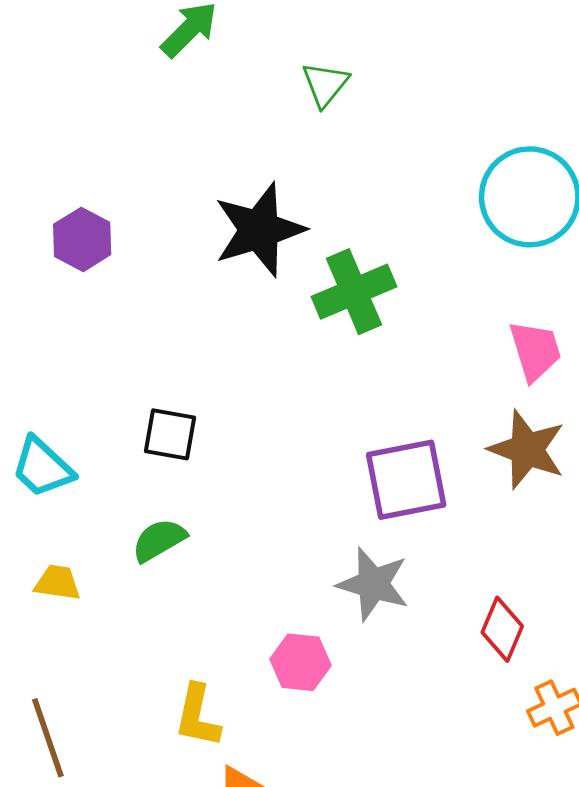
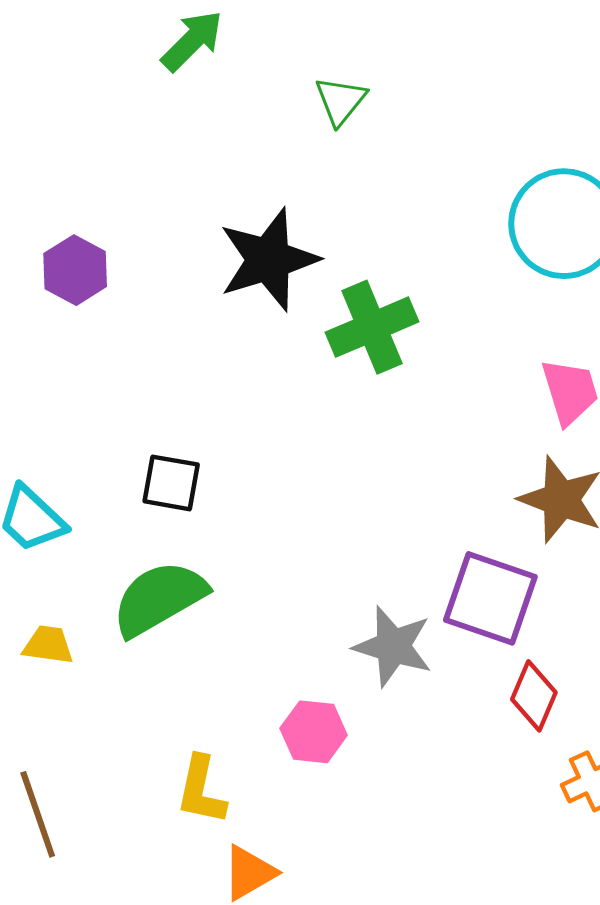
purple square: (406, 480) -> (490, 598), moved, turned 30
green semicircle: (159, 540) -> (159, 598), size x1.6

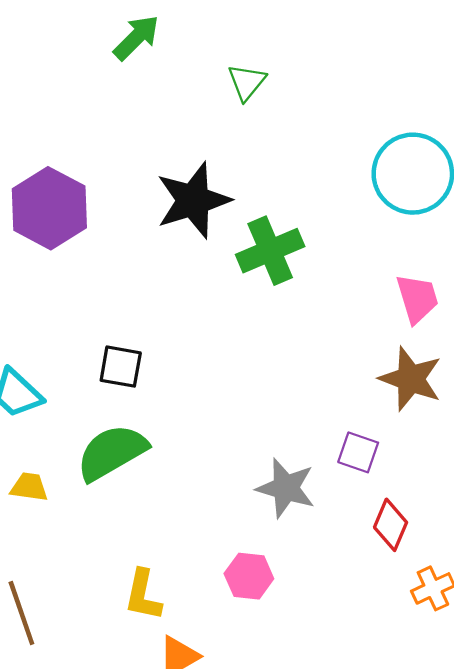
purple hexagon: (75, 270) -> (49, 208), size x1.6
purple square: (490, 598) -> (358, 452), size x0.6
pink hexagon: (314, 732) -> (249, 576), moved

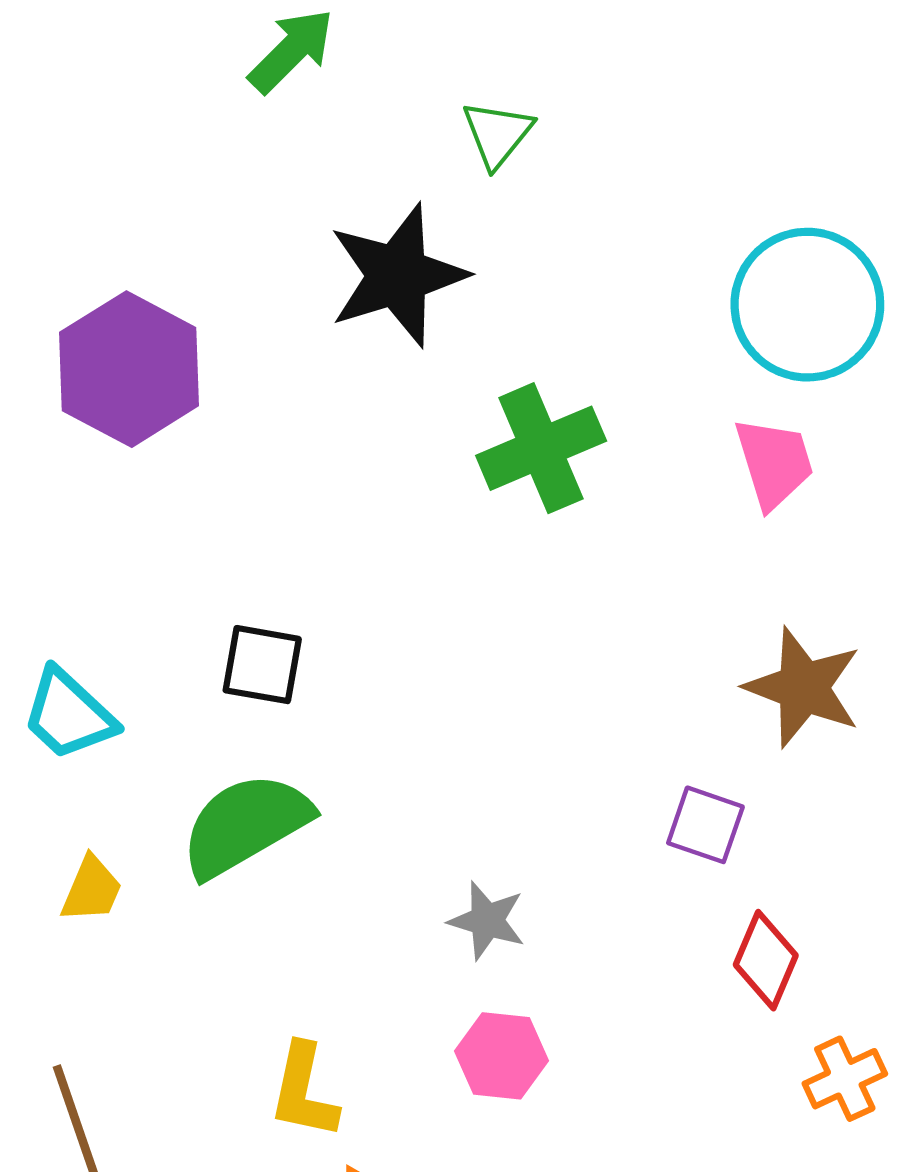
black star: (193, 200) -> (397, 275), moved
pink trapezoid: (417, 298) -> (774, 463), moved
yellow trapezoid: (29, 487) -> (92, 889), turned 105
gray star: (286, 488) -> (487, 921), moved, size x0.7

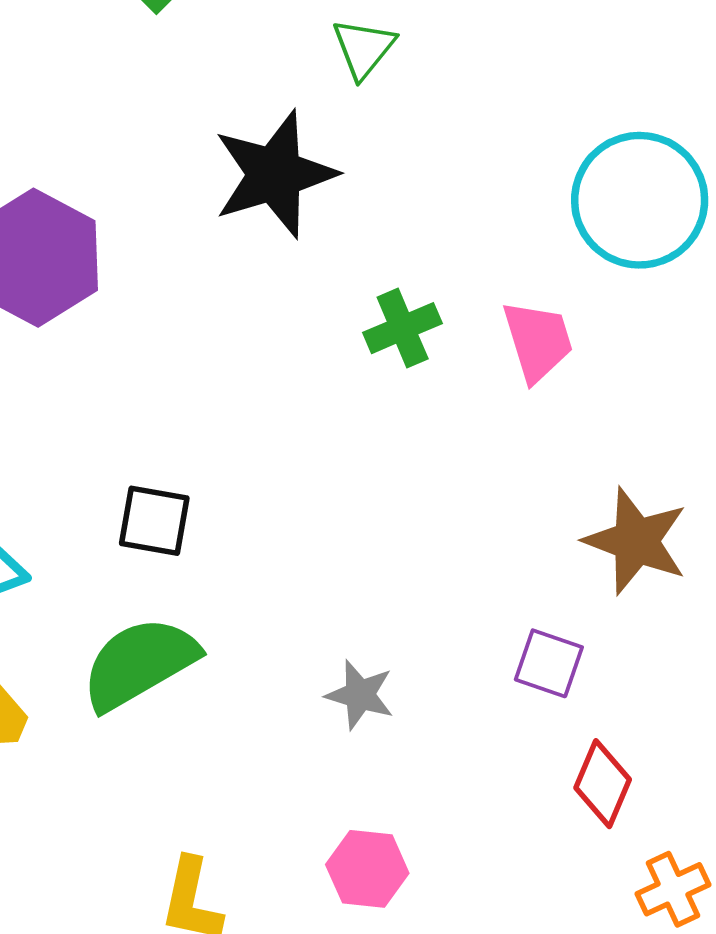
green cross: (541, 448) -> (403, 328), size x0.7
pink trapezoid: (774, 463) -> (538, 341), moved
gray star: (487, 921) -> (360, 695), moved

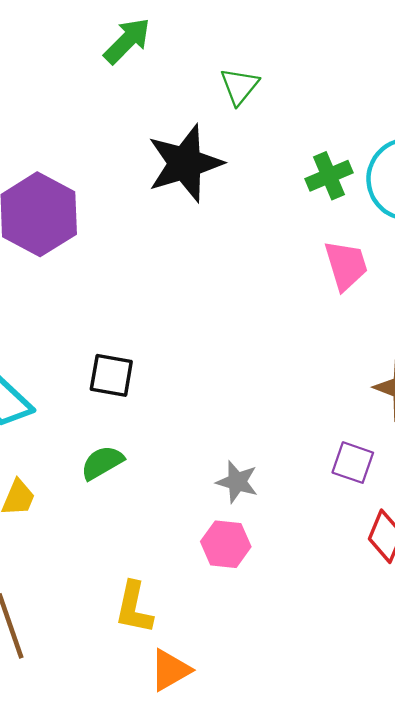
green cross: (403, 328) -> (329, 176), moved
green semicircle: (139, 663) -> (102, 463), size x0.6
pink hexagon: (367, 869) -> (226, 544), moved

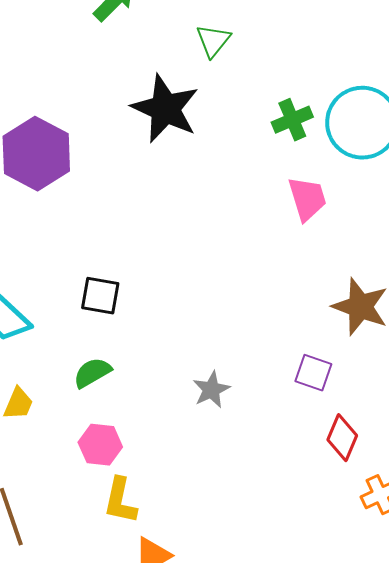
black star: (185, 163) -> (165, 109), turned -30
gray star: (237, 482) -> (211, 390), turned 30
pink hexagon: (226, 544) -> (100, 445), moved

